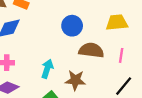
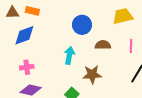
brown semicircle: (91, 50) -> (103, 45), size x0.7
cyan arrow: (47, 69) -> (69, 55), moved

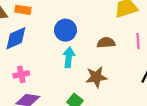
blue circle: (82, 25) -> (65, 30), moved

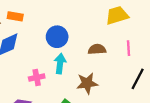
pink cross: (21, 74) -> (37, 78), moved

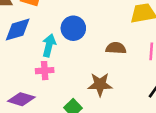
cyan arrow: (60, 64) -> (49, 45), moved

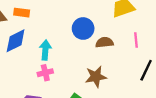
blue circle: (73, 28) -> (83, 28), moved

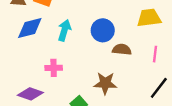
cyan arrow: (45, 50) -> (64, 30), moved

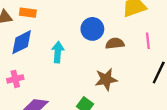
cyan arrow: (64, 30) -> (58, 52), moved
pink cross: (54, 68) -> (15, 79), moved

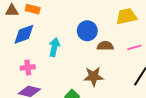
pink line: (148, 41) -> (134, 47), turned 72
pink cross: (15, 79) -> (28, 67), moved

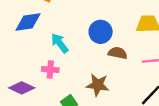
cyan arrow: (54, 47) -> (60, 43), turned -60
pink cross: (28, 67) -> (50, 70), moved

